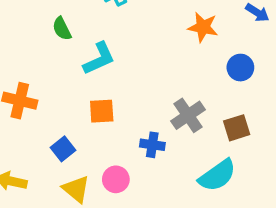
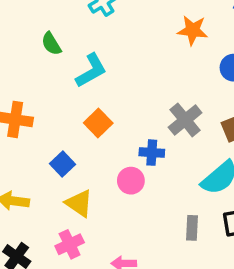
orange square: (102, 111) -> (98, 123), turned -36
pink circle: (116, 179) -> (131, 181), moved

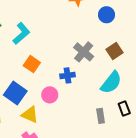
blue square: (63, 164) -> (15, 93), size x1.5
pink circle: (131, 181) -> (50, 95), moved

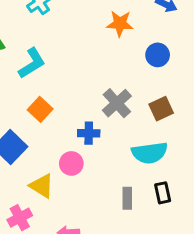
cyan semicircle: (111, 83) -> (150, 153), turned 35
pink circle: (50, 95) -> (71, 163), moved
yellow triangle: (30, 115) -> (42, 186), moved

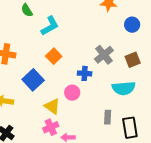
black rectangle: (163, 193) -> (130, 128), moved, size x1.5
pink cross: (20, 218) -> (51, 127), moved

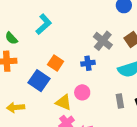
green semicircle: (27, 10) -> (11, 38), moved
orange square: (54, 56) -> (56, 63), moved
pink circle: (72, 93) -> (82, 92), moved

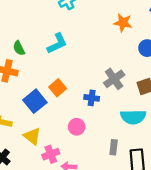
yellow triangle: (63, 102) -> (32, 136), moved

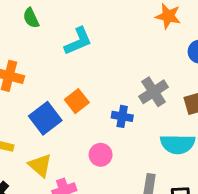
green semicircle: (19, 48) -> (31, 18), moved

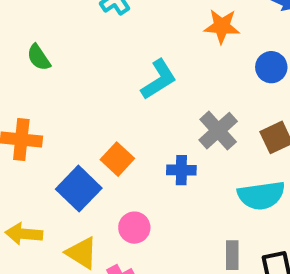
cyan L-shape: (78, 41) -> (159, 79), moved
pink circle: (101, 155) -> (134, 228), moved

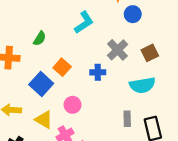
green semicircle: (39, 57) -> (40, 38), moved, turned -112
blue circle: (271, 67) -> (133, 14), moved

